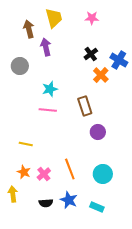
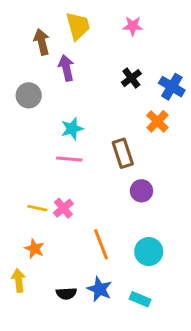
orange cross: (101, 75) -> (157, 121), moved
pink cross: (44, 174) -> (63, 208), moved

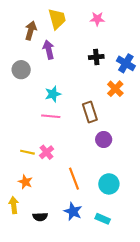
brown arrow: (42, 42) -> (31, 31), turned 30
black cross: (131, 78) -> (96, 57), turned 32
black semicircle: (66, 293) -> (40, 217), moved

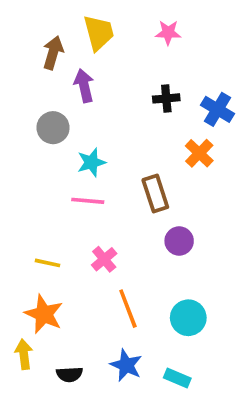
gray circle: (21, 70) -> (53, 128), moved
pink cross: (47, 152) -> (104, 259), moved
orange star: (25, 182) -> (44, 314), size x1.5

